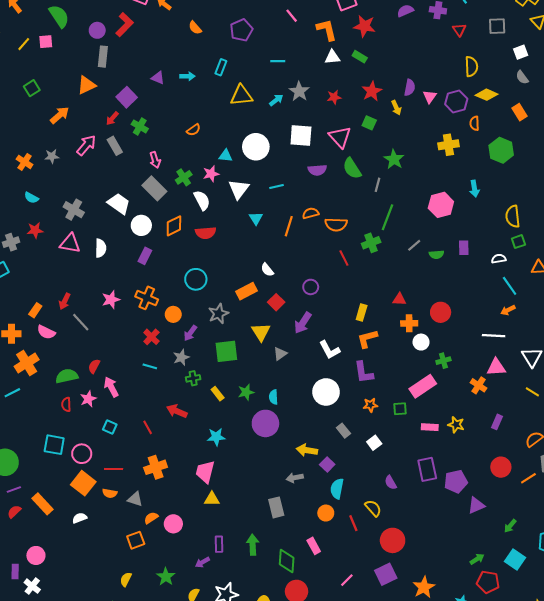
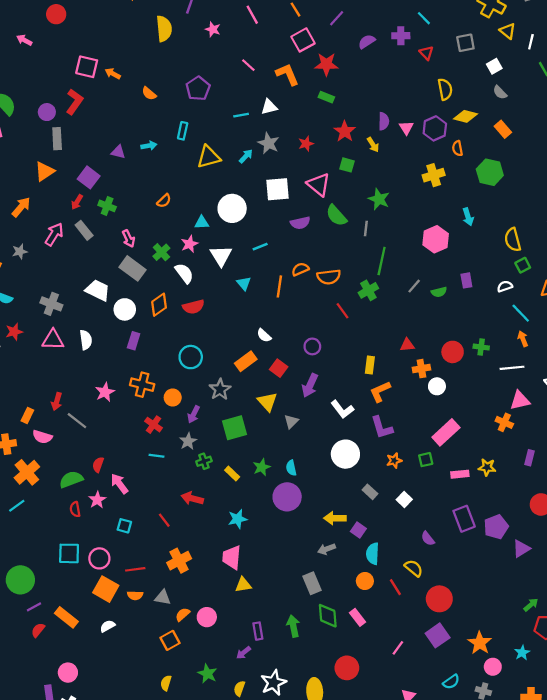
white triangle: (332, 57) -> (269, 107), moved
orange arrow: (508, 310) -> (523, 339), turned 104
green cross: (443, 361) -> (481, 347), moved, turned 32
green diamond: (287, 561) -> (328, 616), moved

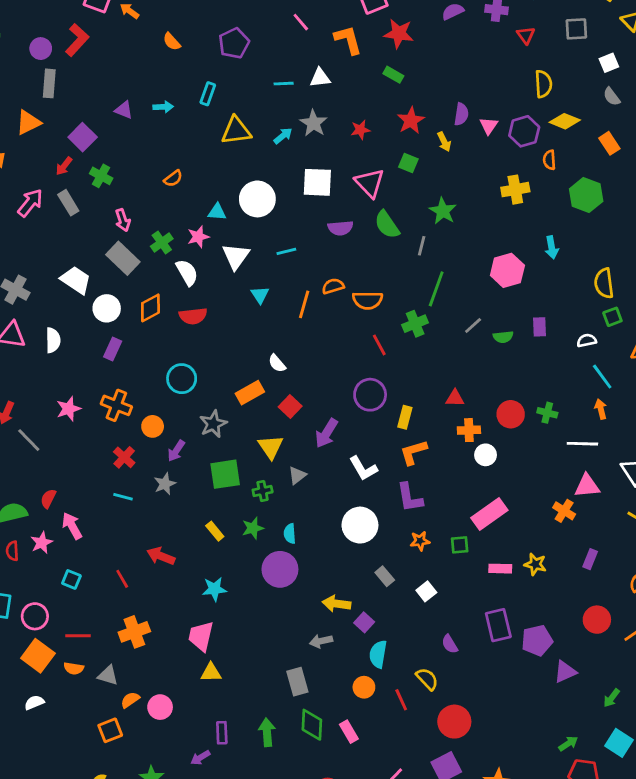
purple circle: (312, 346) -> (370, 395), moved, size x1.5
green cross: (204, 461) -> (263, 491), moved

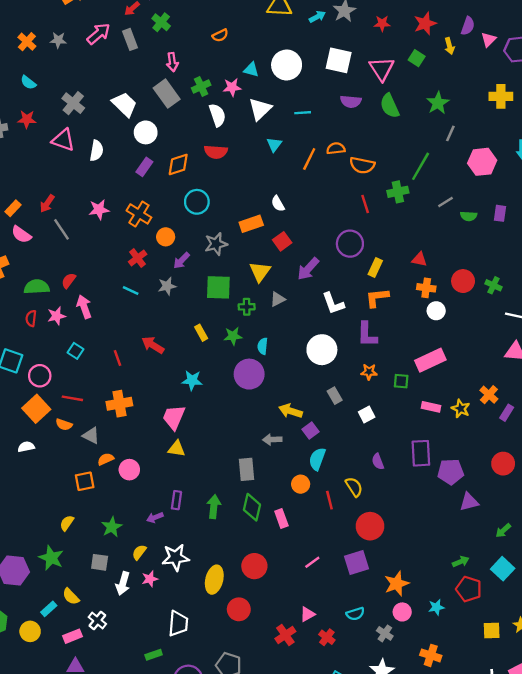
gray line: (422, 246) -> (450, 133), moved
orange diamond: (150, 308) -> (178, 165), moved
orange cross: (564, 511) -> (489, 395), moved

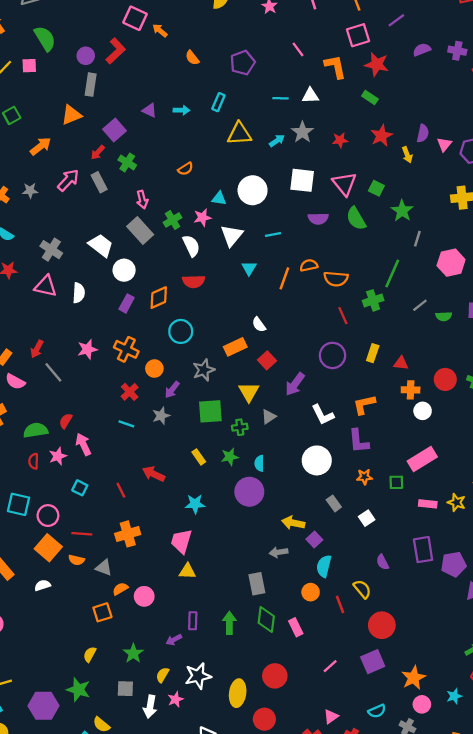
green square: (417, 58) -> (376, 188), moved
yellow rectangle: (375, 268) -> (373, 353), moved

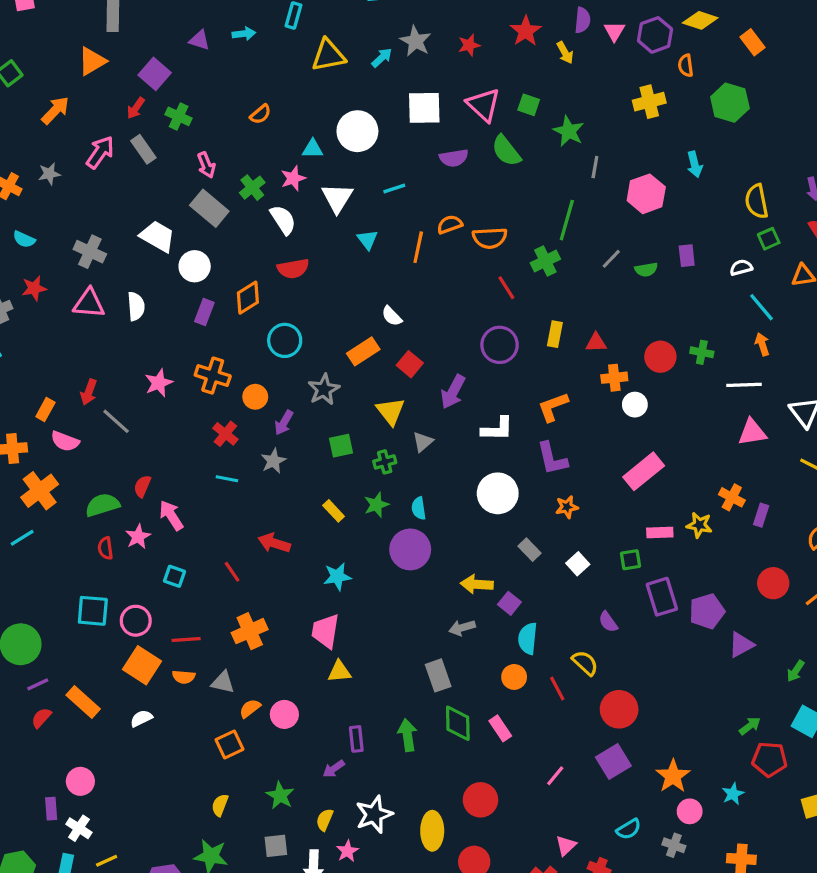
green square: (210, 411) -> (341, 446), size x0.7
white L-shape: (323, 415) -> (497, 429), turned -55
green square: (396, 482) -> (631, 560), moved

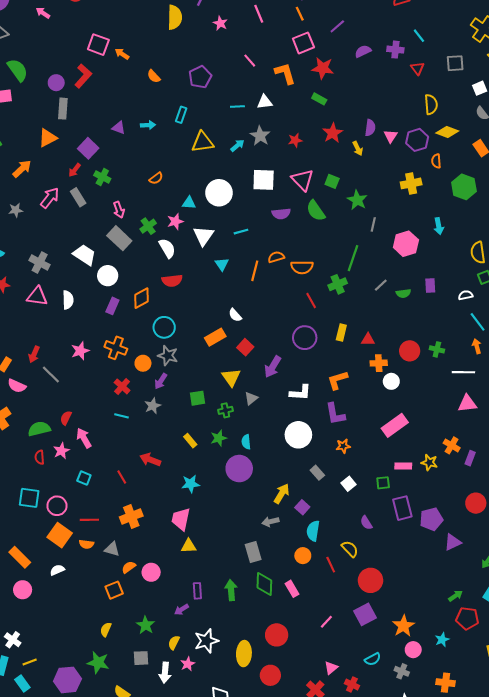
gray star: (324, 389) -> (168, 356), moved, turned -30
yellow arrow: (477, 584) -> (282, 494), turned 114
pink circle: (80, 781) -> (23, 590), moved

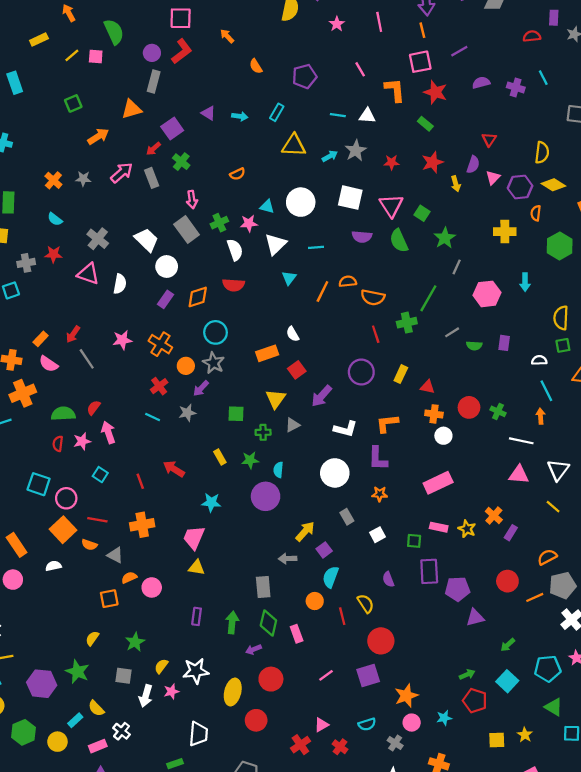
pink square: (98, 45) -> (181, 18), moved, turned -30
red triangle: (417, 68) -> (489, 139), moved
purple arrow: (182, 610) -> (253, 649), moved

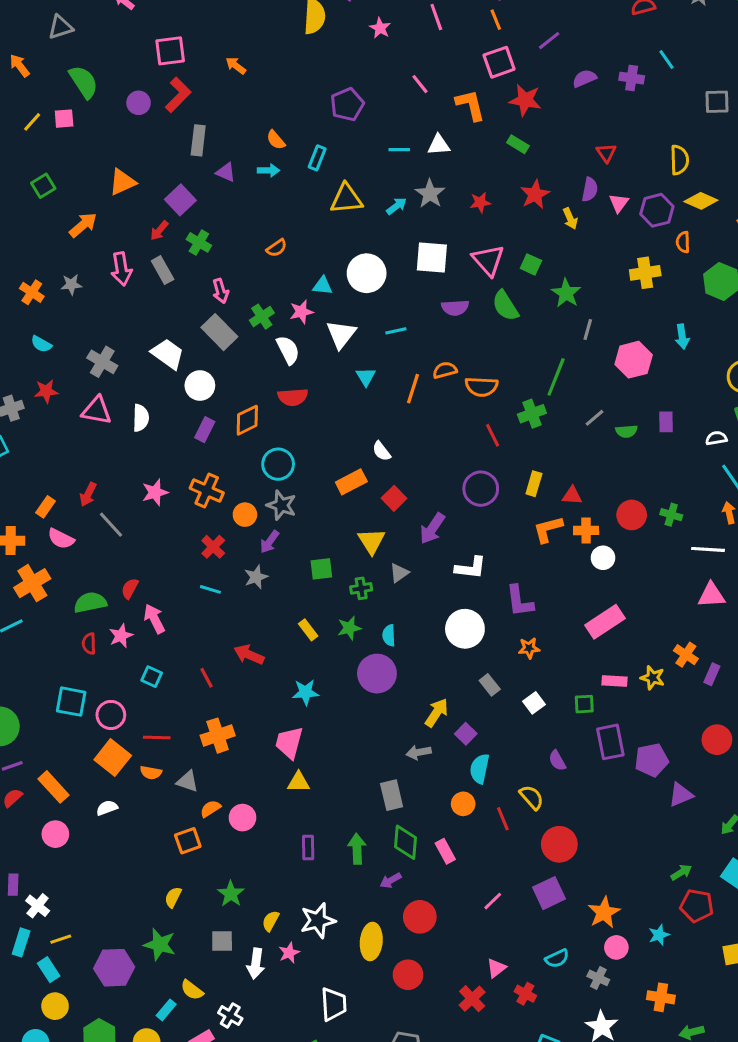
orange semicircle: (256, 66) -> (276, 140), moved
gray rectangle: (154, 82) -> (198, 140), moved
pink arrow: (122, 173) -> (121, 269), turned 130
orange L-shape: (387, 423) -> (548, 529), moved

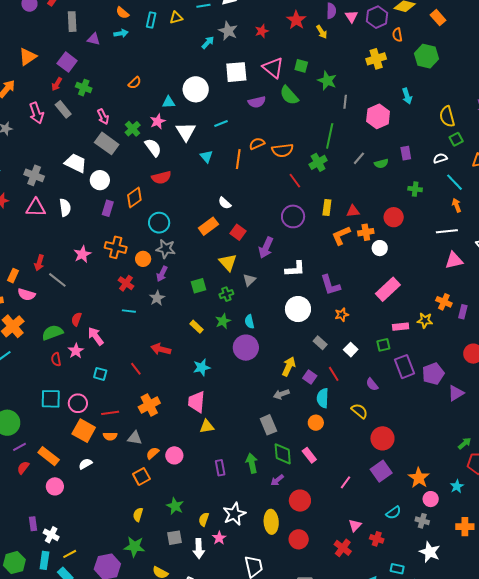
yellow triangle: (346, 199) -> (176, 18), moved, size x0.6
green cross: (671, 515) -> (415, 189), moved
red line: (503, 819) -> (334, 374), moved

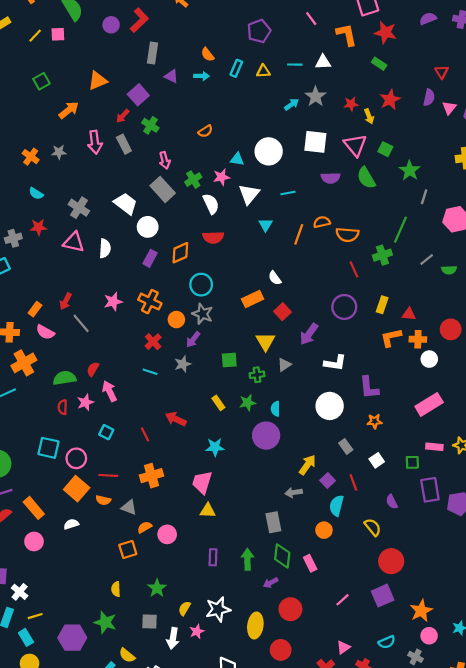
yellow arrow: (322, 32) -> (369, 116), moved
yellow semicircle: (138, 515) -> (116, 589), turned -32

